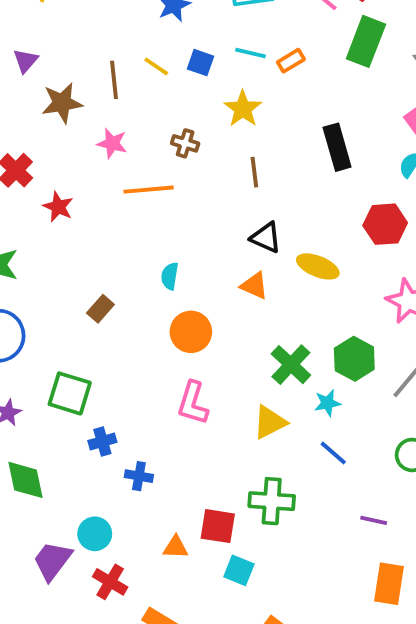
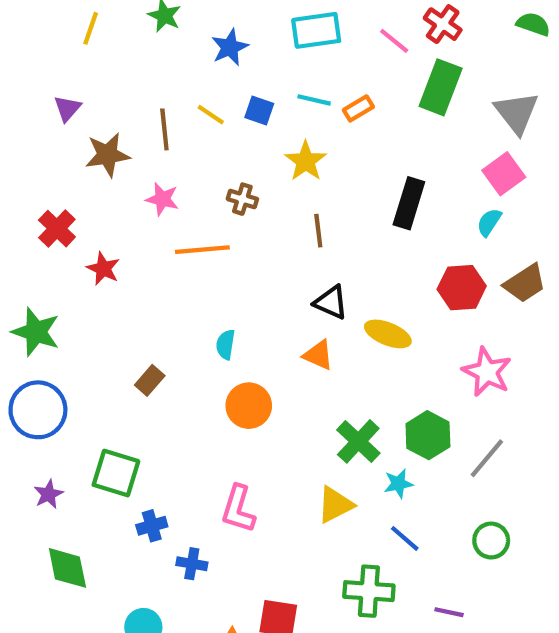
black rectangle: (337, 147) -> (409, 203), turned 33
pink L-shape: (193, 403) -> (238, 509), moved
green cross: (272, 501) -> (369, 591), moved

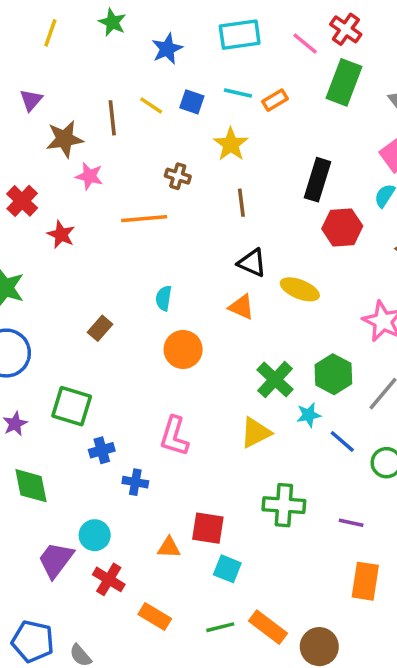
pink star: (162, 199) -> (89, 176), moved
red hexagon: (462, 288) -> (342, 227), moved
blue line: (405, 538) -> (342, 441), moved

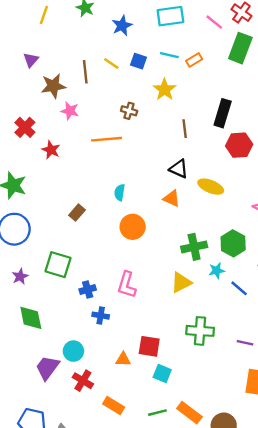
brown line: (241, 203) -> (185, 129), moved
green cross: (275, 380) -> (194, 247), turned 35
blue cross: (102, 450) -> (88, 290), moved

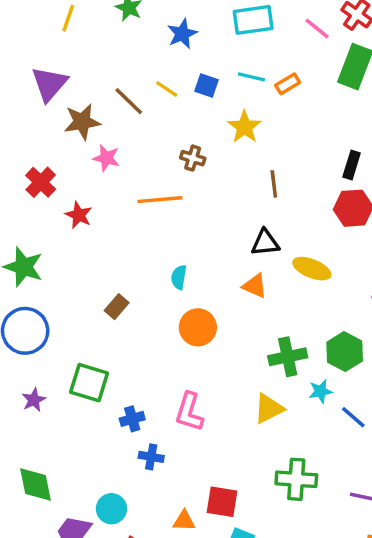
purple triangle: (31, 60) -> (49, 84), size x1.6
brown line: (85, 72) -> (129, 101), turned -40
black rectangle: (223, 113) -> (352, 165), moved, size x0.7
black triangle: (179, 169) -> (265, 243), turned -30
green diamond: (31, 318) -> (35, 485), moved

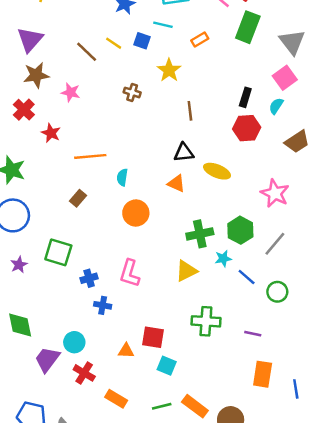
cyan line: (251, 77) -> (163, 25), moved
brown star: (82, 122) -> (36, 75), moved
orange line: (160, 200) -> (90, 156), moved

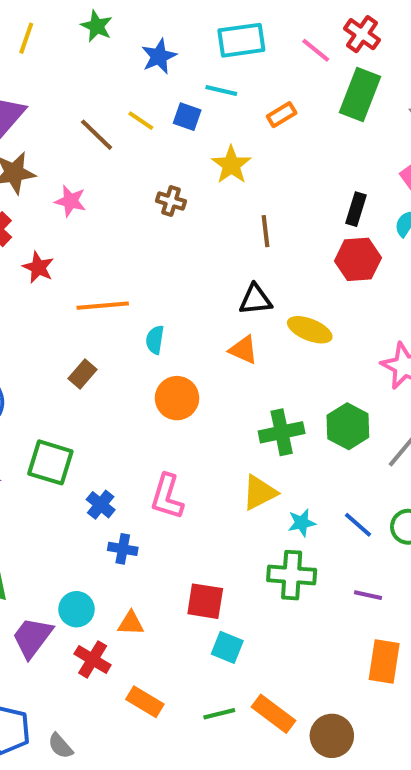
cyan star: (223, 259) -> (302, 523), moved
blue line: (247, 277) -> (358, 525), moved
blue cross: (89, 278) -> (101, 505), turned -35
orange triangle: (126, 351) -> (131, 623), moved

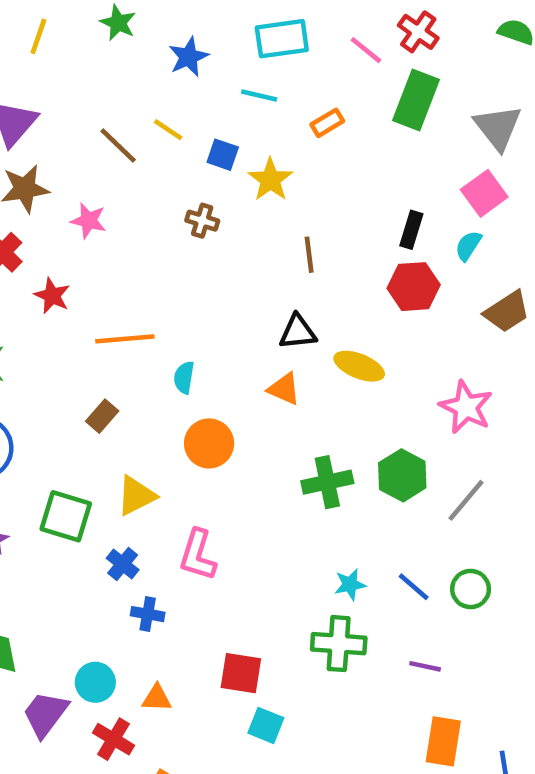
blue square: (187, 117) -> (223, 155), moved
yellow triangle: (259, 493) -> (136, 496), moved

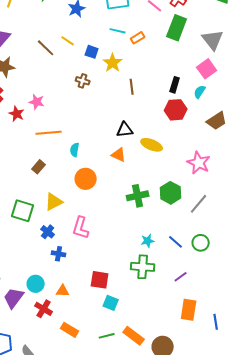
cyan line: (259, 96) -> (118, 31), moved
pink star: (89, 221) -> (37, 102), moved
brown line: (309, 255) -> (132, 87), moved
purple line: (425, 666) -> (181, 277), turned -48

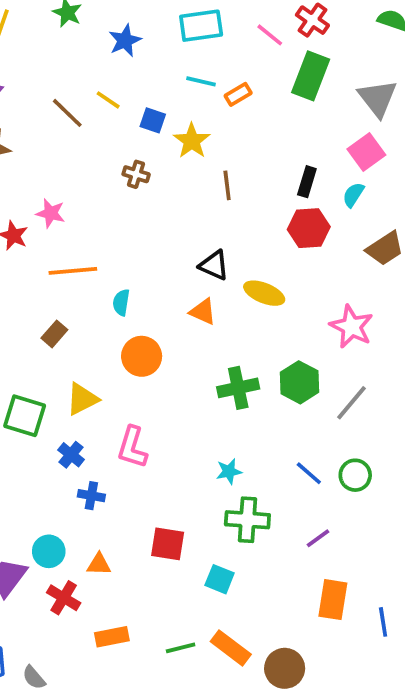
black triangle: (125, 130) -> (214, 265), turned 30
cyan star: (148, 241) -> (229, 471), moved
cyan square: (111, 303) -> (220, 579), moved
orange rectangle: (70, 330) -> (112, 637), turned -42

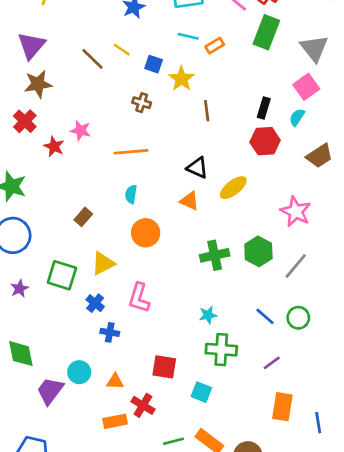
orange line: (73, 271) -> (131, 152), moved
yellow ellipse: (264, 293) -> (233, 188), turned -60
red cross: (64, 598) -> (143, 405), moved
orange rectangle: (112, 637) -> (115, 421), moved

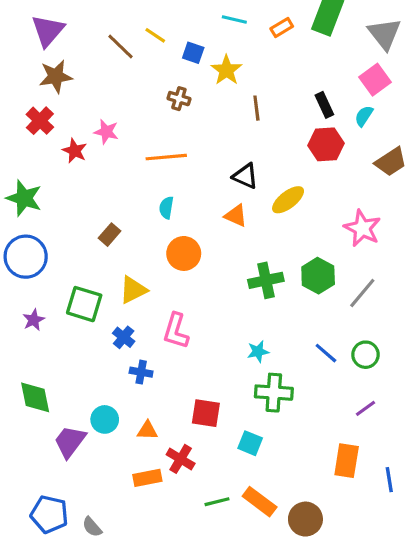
orange rectangle: (215, 46) -> (282, 27), moved
black rectangle: (264, 108) -> (324, 105), turned -42
purple line: (272, 363) -> (366, 408), moved

